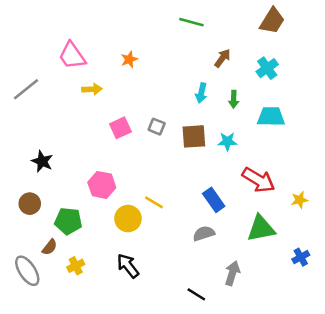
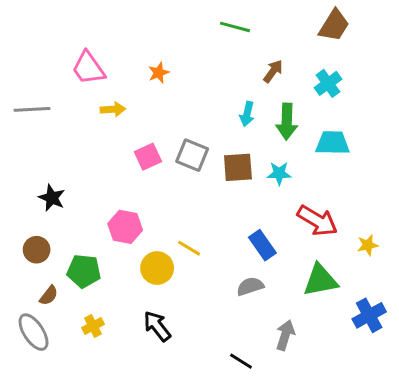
gray line: (26, 89) -> (32, 109), turned 36
green arrow: (234, 99) -> (287, 122), size x1.6
gray square: (157, 127) -> (192, 155), size x1.5
brown semicircle: (50, 247) -> (49, 295), moved
blue cross: (301, 257) -> (369, 315), size x1.5

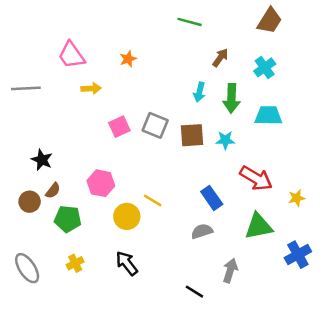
brown semicircle: (49, 295) -> (53, 191), moved

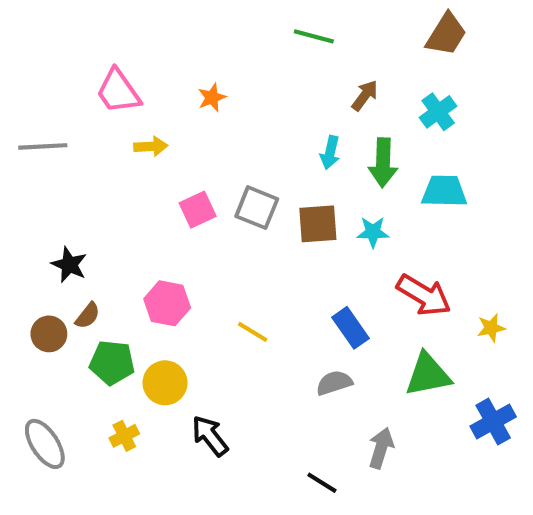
yellow circle: (127, 216) -> (165, 383), moved

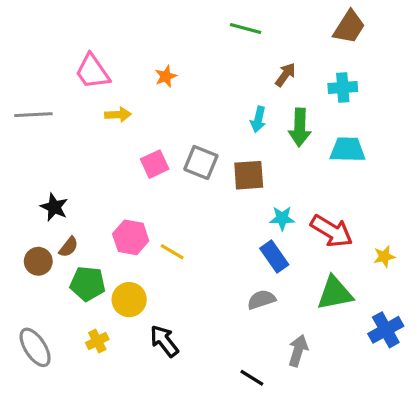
cyan cross: (438, 112) -> (343, 88), turned 32
cyan star: (373, 232) -> (282, 218), moved
yellow line: (253, 332) -> (172, 252), moved

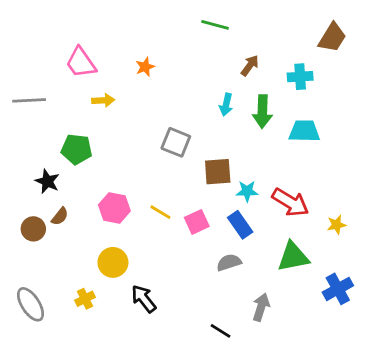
brown trapezoid: (349, 27) -> (332, 37), moved
pink square: (155, 164) -> (197, 222), moved
brown square: (249, 175) -> (218, 172), moved
yellow line: (172, 252) -> (160, 212), moved
green pentagon: (88, 284) -> (77, 149), moved

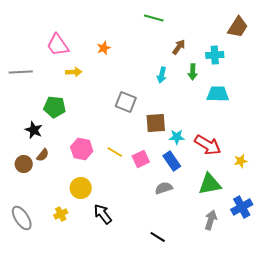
green arrow: (262, 112) -> (193, 72), moved, size x0.7
gray arrow: (261, 307) -> (211, 220), moved

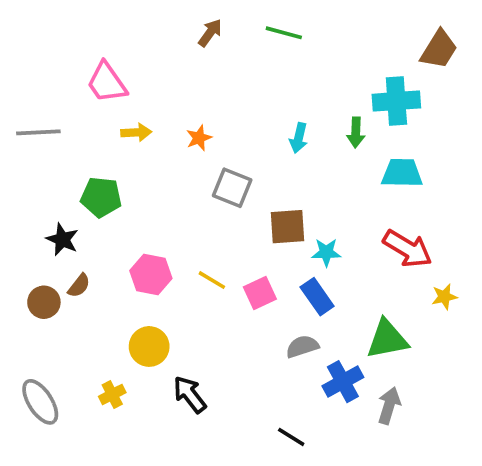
brown arrow: (179, 47) -> (210, 33), moved
orange star: (104, 48) -> (199, 138), moved
cyan cross: (215, 55) -> (396, 101), size x1.4
red arrow: (208, 145) -> (407, 249), moved
blue cross: (242, 207) -> (343, 382), moved

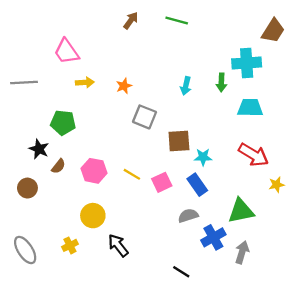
brown semicircle: (79, 286) -> (58, 166), moved

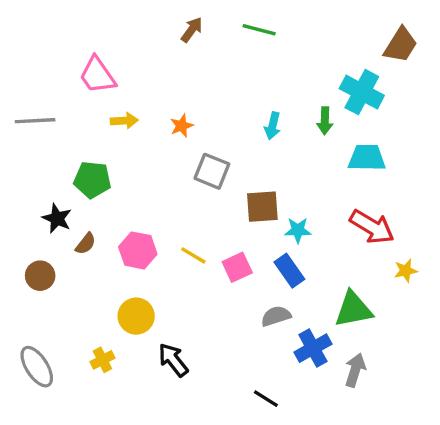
cyan cross: (247, 63) -> (362, 92), turned 32

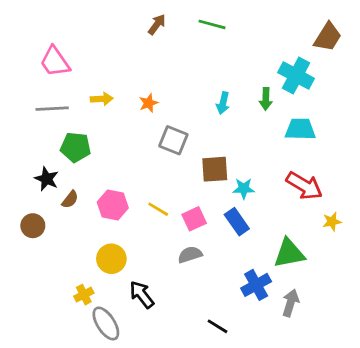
pink trapezoid: (97, 75) -> (55, 62), moved
gray line: (35, 121) -> (52, 109), moved
gray semicircle: (276, 316) -> (190, 255), moved
gray ellipse: (37, 367) -> (106, 324), moved

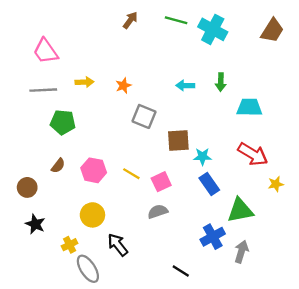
cyan cross: (296, 75) -> (213, 29), moved
cyan arrow: (223, 103) -> (185, 86), turned 78
black star: (47, 179) -> (35, 224), moved
blue rectangle: (237, 222) -> (209, 184), moved

